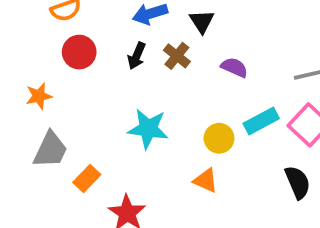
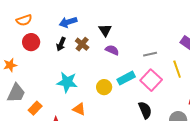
black triangle: (202, 21) -> (105, 30), moved
orange triangle: (206, 180) -> (79, 109), moved

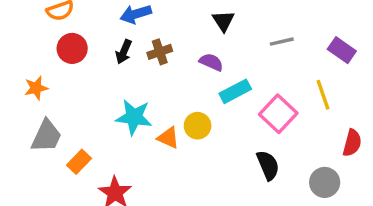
black triangle: (105, 30) -> (223, 21), moved
brown cross: (82, 44) -> (160, 52), turned 32
gray line: (150, 54) -> (282, 42), moved
cyan rectangle: (126, 78) -> (235, 91), moved
orange triangle: (79, 109) -> (168, 138), moved

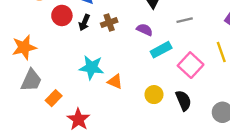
gray line: (282, 42) -> (185, 20), moved
red circle: (72, 48) -> (62, 15), moved
orange star: (36, 88) -> (24, 47), size x1.5
yellow circle: (198, 126) -> (154, 95), moved

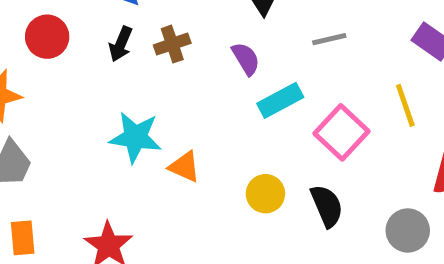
red circle: (62, 15) -> (47, 37), moved
purple semicircle: (145, 30) -> (246, 59), turned 35
orange rectangle: (54, 98) -> (23, 238), moved, turned -49

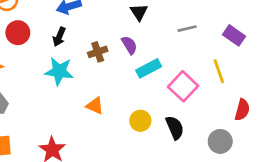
gray line: (329, 39) -> (187, 29), moved
brown cross: (172, 44) -> (98, 52), moved
cyan star: (135, 137) -> (59, 71), moved

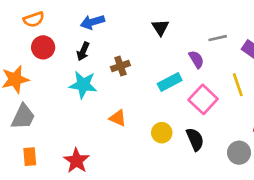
gray line: (187, 29) -> (218, 38), moved
purple semicircle: (129, 45) -> (196, 59), moved

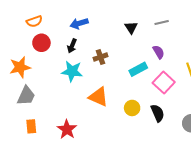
gray line: (218, 38) -> (162, 22), moved
orange triangle: (118, 118) -> (98, 97), size x1.5

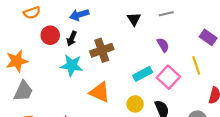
red circle: (41, 43) -> (50, 35), moved
brown cross: (101, 57) -> (102, 50), size x1.5
cyan rectangle: (138, 69) -> (143, 74), moved

